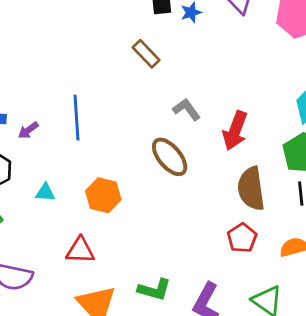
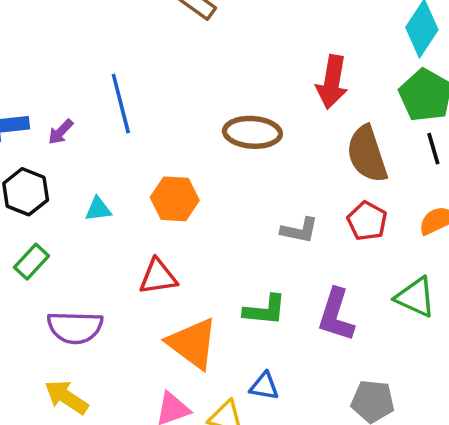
gray L-shape: (187, 109) -> (299, 230), moved, turned 148
brown ellipse: (170, 157) -> (252, 132), turned -36

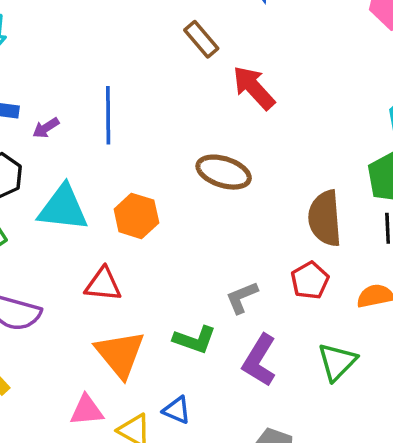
red arrow: (332, 82) -> (254, 88), moved, turned 114
cyan triangle: (98, 209) -> (63, 208), size x2.0
gray L-shape: (299, 230) -> (242, 297), moved, turned 132
green triangle: (415, 297) -> (337, 362), turned 36

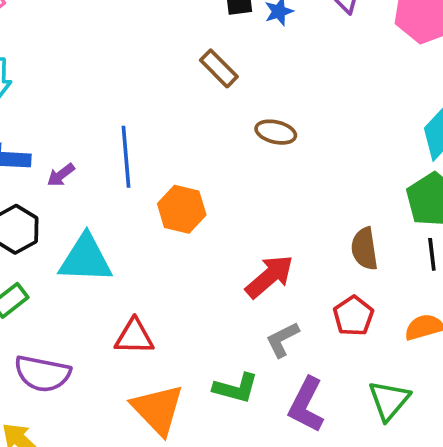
red arrow: (254, 88) -> (270, 276), moved, turned 96
brown ellipse: (224, 172) -> (276, 132), moved, size x0.7
orange hexagon: (136, 216) -> (182, 209), moved
brown semicircle: (325, 218) -> (364, 249), size x0.7

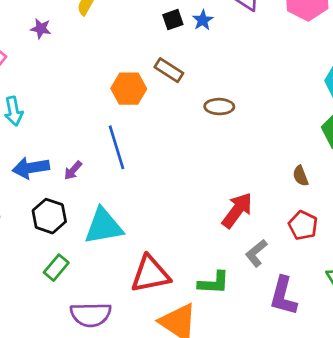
orange hexagon: (182, 209) -> (129, 89), moved
brown semicircle: (364, 249) -> (300, 176), size x0.7
red triangle: (134, 337) -> (150, 274), size x1.4
green L-shape: (236, 388) -> (214, 283), moved

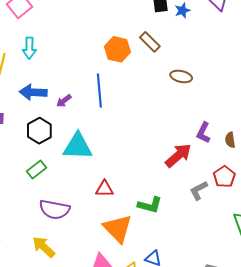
gray L-shape: (256, 253) -> (199, 190), moved
red triangle: (150, 274) -> (105, 189), size x0.6
purple L-shape: (283, 296) -> (203, 133), moved, size x0.7

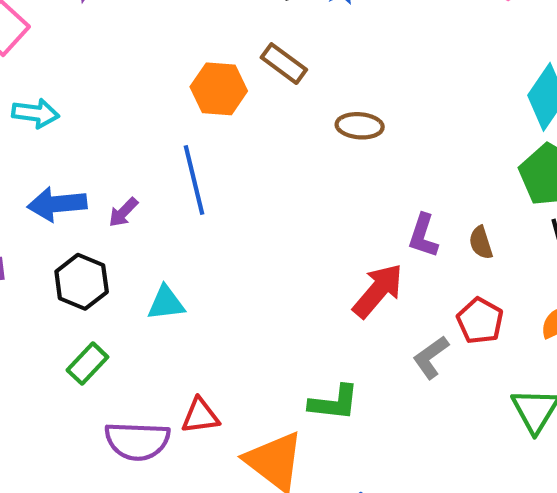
cyan arrow: (29, 48) -> (35, 113), turned -75
cyan triangle: (78, 146) -> (166, 303), size x0.6
red triangle: (105, 189) -> (200, 416), moved

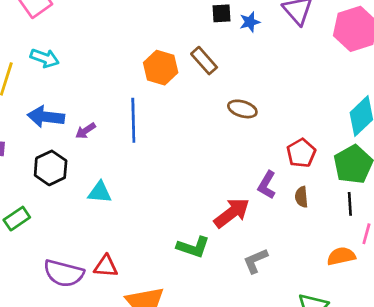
red pentagon: (480, 321) -> (301, 153), moved
green rectangle: (87, 364) -> (17, 219), moved
green L-shape: (334, 403) -> (193, 247), moved

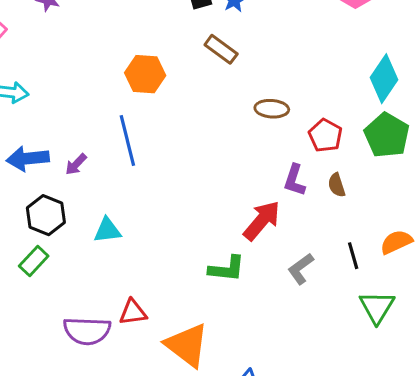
brown rectangle: (204, 61) -> (221, 49), moved
brown ellipse: (242, 109) -> (272, 109), moved
black line: (350, 204) -> (353, 256), moved
green rectangle: (17, 219) -> (34, 261), moved

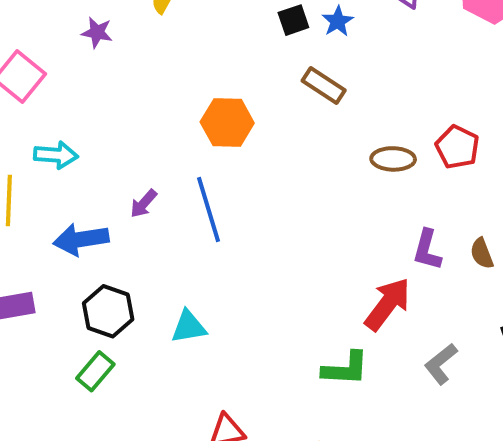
red pentagon: (325, 135) -> (457, 147), moved
purple arrow: (76, 164) -> (144, 204), moved

